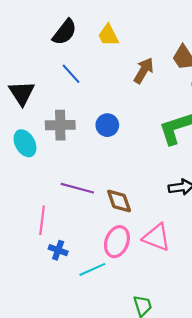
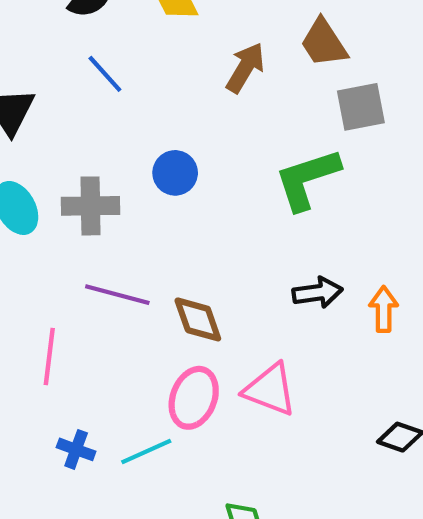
gray cross: (60, 125) -> (91, 206), moved
blue cross: (58, 250) -> (76, 449), moved

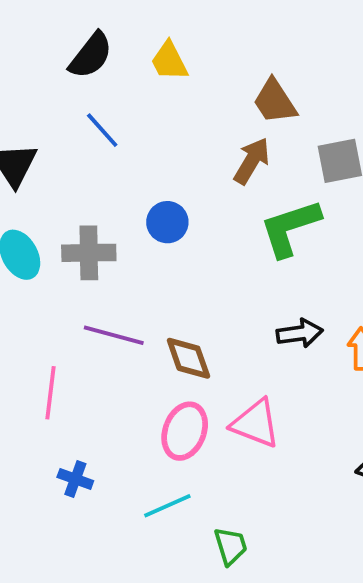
brown trapezoid: (324, 43) -> (275, 101), moved
brown arrow: (245, 68) -> (252, 161), moved
cyan line: (146, 451) -> (167, 506), moved

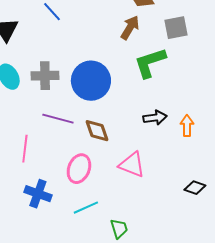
blue circle: (167, 222) -> (91, 81), moved, size x1.8
pink ellipse: (185, 431) -> (79, 169), moved
blue cross: (75, 479) -> (38, 194), size x1.5

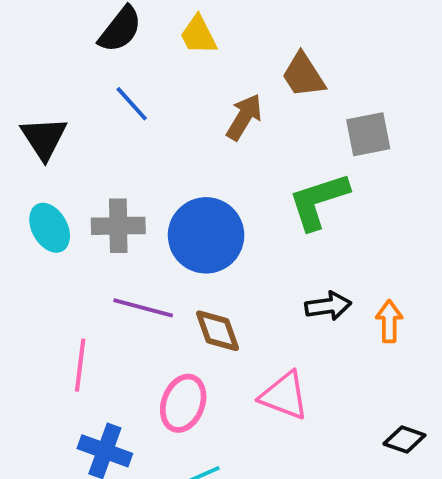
brown arrow: (130, 28) -> (244, 117), moved

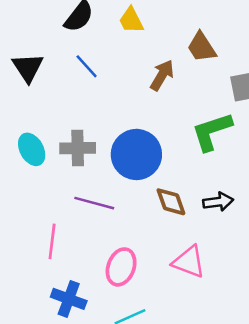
black triangle: (44, 138) -> (28, 68), moved
brown diamond: (217, 331) -> (171, 202), moved

